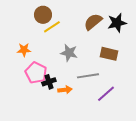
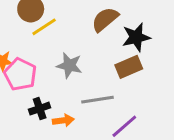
black star: (117, 23) -> (136, 37), moved
brown rectangle: (109, 54) -> (129, 67), turned -36
pink pentagon: (36, 73) -> (20, 74), moved

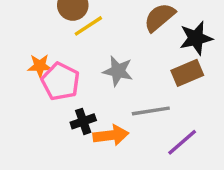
orange arrow: (63, 120) -> (111, 135), size x1.4

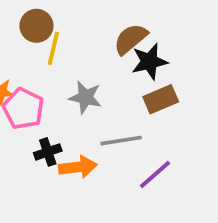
yellow line: (88, 26) -> (53, 48), turned -44
black star: (196, 38) -> (149, 62), moved

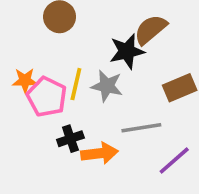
yellow line: (53, 48) -> (76, 84), moved
black star: (149, 62) -> (127, 51), moved

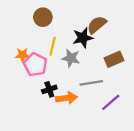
yellow line: (76, 84) -> (53, 46), moved

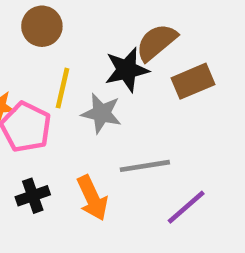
brown rectangle: (114, 59) -> (193, 81), moved
black cross: (49, 89) -> (33, 196), moved
orange arrow: (67, 98) -> (92, 198), turned 72

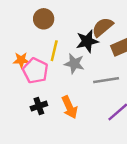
gray line: (145, 166) -> (106, 80), moved

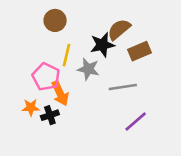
orange star: (21, 60) -> (31, 107), moved
orange arrow: (70, 107) -> (60, 93), moved

